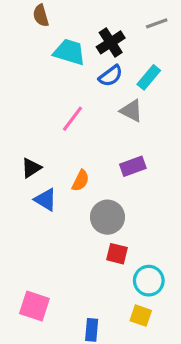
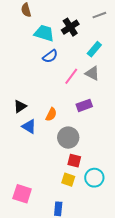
blue semicircle: (111, 76) -> (50, 56), moved
gray triangle: (131, 111) -> (92, 73), moved
pink line: (73, 119) -> (71, 76), moved
yellow square: (141, 316) -> (68, 180), moved

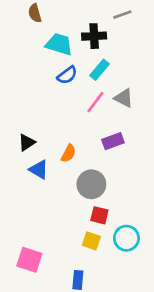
gray line: (99, 15) -> (122, 15), moved
black cross: (70, 27) -> (94, 36), turned 30
cyan rectangle: (94, 49) -> (99, 70), moved

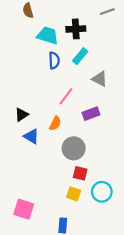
gray line: (122, 15) -> (107, 12), moved
blue semicircle: (67, 75) -> (54, 60), turned -56
pink line: (95, 102) -> (66, 96), moved

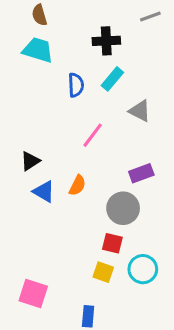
cyan trapezoid: (48, 35) -> (38, 50), moved
purple rectangle: (91, 114) -> (141, 173), moved
orange semicircle: (55, 123) -> (77, 185), moved
gray circle: (74, 148) -> (123, 208), moved

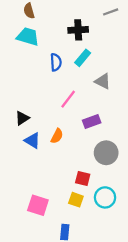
purple rectangle: (141, 173) -> (92, 121), moved
gray circle: (123, 208) -> (106, 153), moved
pink square: (33, 293) -> (38, 205), moved

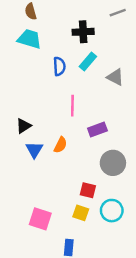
gray triangle: (103, 81) -> (115, 77), moved
pink line: (68, 99) -> (72, 106), turned -36
blue triangle: (32, 140) -> (34, 150), turned 30

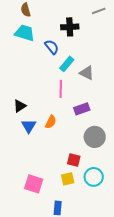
cyan rectangle: (88, 62) -> (67, 64), moved
blue semicircle: (59, 66) -> (52, 47), moved, turned -35
gray triangle: (115, 77) -> (87, 73), moved
yellow square: (81, 213) -> (68, 179), turned -32

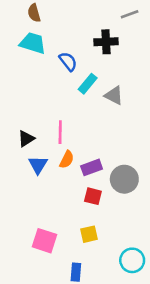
black cross: (70, 27) -> (106, 42), moved
pink line: (61, 89) -> (60, 132), moved
purple rectangle: (82, 109) -> (92, 167), moved
red square: (74, 160) -> (93, 196), moved
cyan circle: (94, 177) -> (132, 260), moved

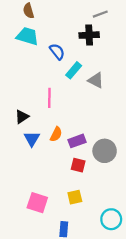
gray line: (130, 14) -> (100, 14), moved
pink line: (60, 132) -> (49, 98), moved

